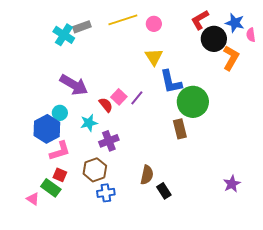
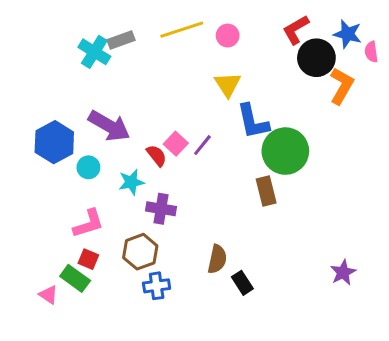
blue hexagon: (47, 129) -> (54, 142), moved
purple cross: (109, 141) -> (161, 209), turned 30

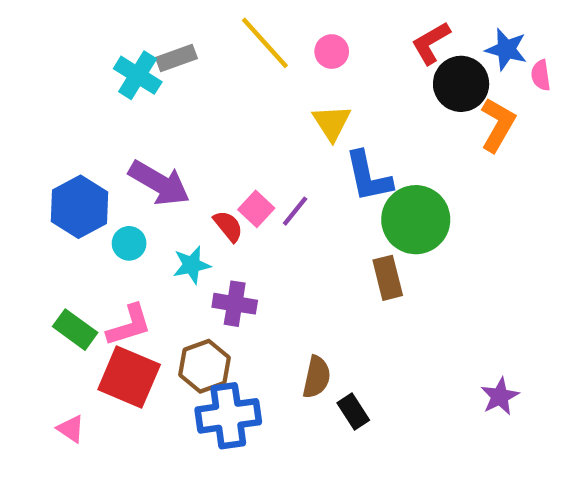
yellow line: (182, 30) -> (265, 43), turned 66
red square: (88, 259) -> (129, 377), size x2.0
green rectangle: (75, 278) -> (75, 330), moved
blue cross: (157, 286) -> (228, 416), size x1.6

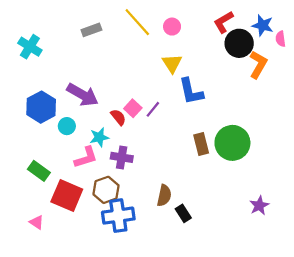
cyan cross: (138, 75) -> (30, 47), moved
green circle: (416, 220) -> (232, 143), moved
pink L-shape: (129, 325) -> (86, 157), moved

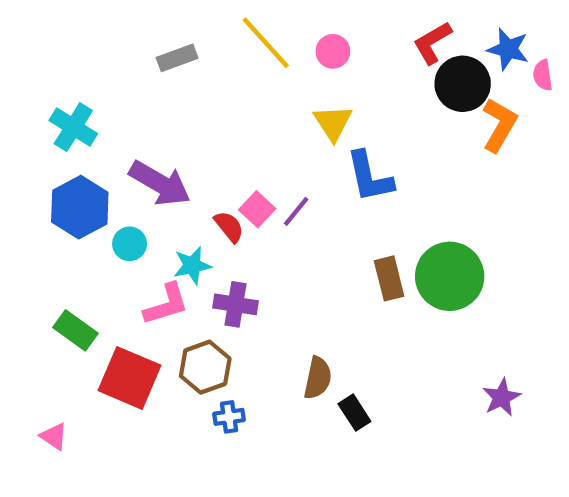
cyan cross: (30, 47) -> (73, 127), moved
blue cross: (118, 216) -> (229, 417), size x0.5
pink triangle: (37, 222) -> (54, 436), moved

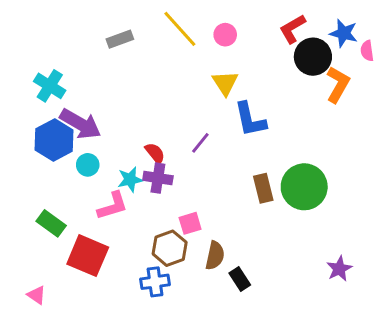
purple arrow: (160, 183) -> (80, 124), moved
pink square: (257, 209) -> (190, 223), moved, turned 30
purple cross: (236, 304) -> (158, 178), moved
brown hexagon: (205, 367) -> (170, 248), moved
blue cross: (229, 417) -> (155, 282), size x1.4

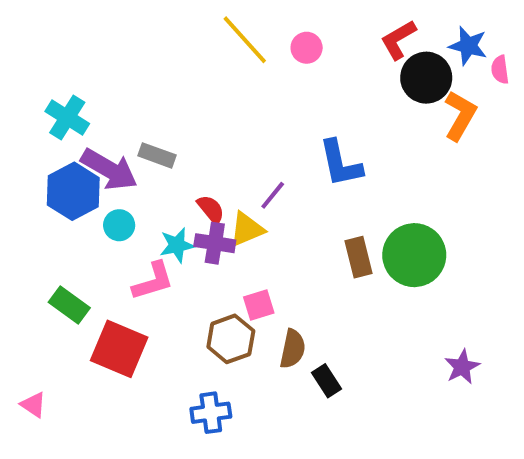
gray rectangle: (120, 39) -> (157, 155), moved, turned 40
yellow triangle: (225, 83) -> (247, 229), moved, turned 40
blue cross: (155, 282) -> (211, 413), moved
pink triangle: (37, 295) -> (33, 405), moved

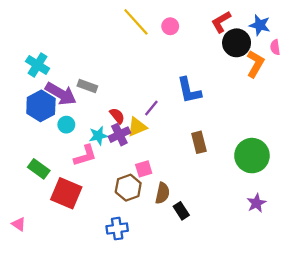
pink semicircle: (500, 70) -> (275, 47), moved
purple cross: (215, 243) -> (119, 135), turned -35
green circle: (414, 255) -> (252, 156), moved

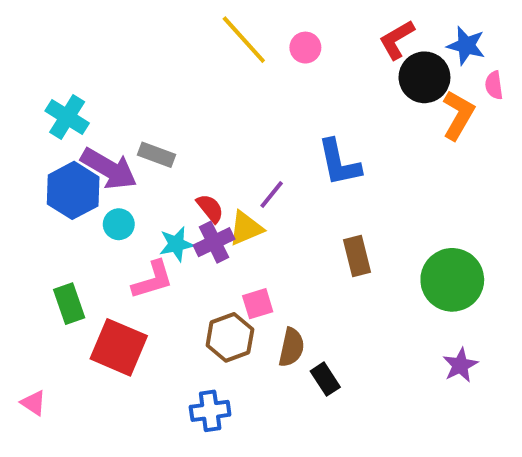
green rectangle: (39, 169) -> (69, 304), turned 35

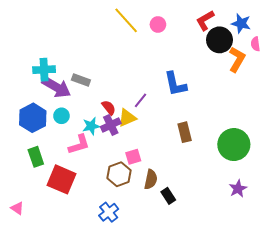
cyan cross: (67, 117) -> (44, 70), moved, turned -35
blue hexagon: (73, 190) -> (33, 118), moved
blue cross: (210, 411) -> (109, 212), turned -30

